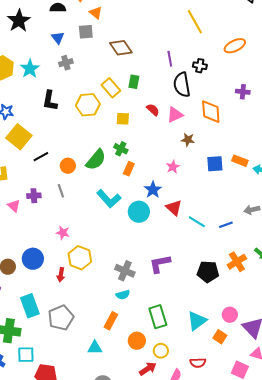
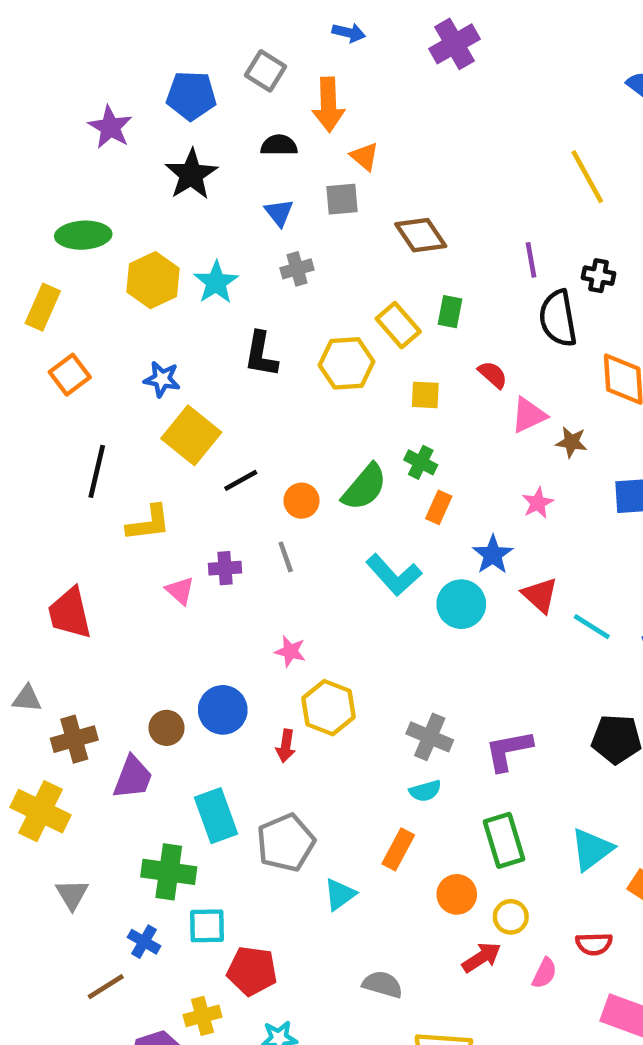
pink triangle: (175, 115) -> (529, 415), moved
purple L-shape: (160, 264) -> (508, 750), moved
cyan triangle: (95, 348) -> (340, 894), moved, turned -35

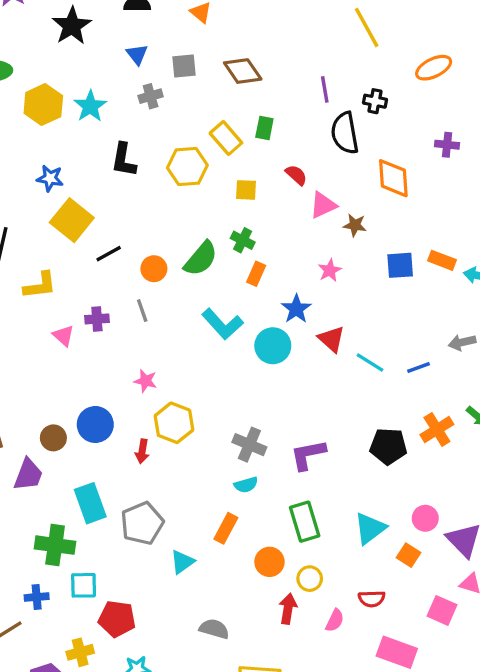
gray square: (342, 199) -> (184, 66), moved
blue cross: (144, 942) -> (37, 597), turned -35
red arrow: (481, 957) -> (288, 609), turned -48

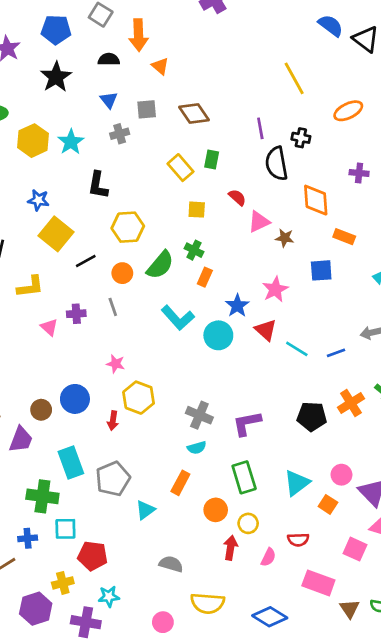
yellow hexagon: (187, 167) -> (128, 227), moved
orange rectangle: (442, 260) -> (344, 237), moved
pink star: (330, 270) -> (275, 289), moved, size x1.4

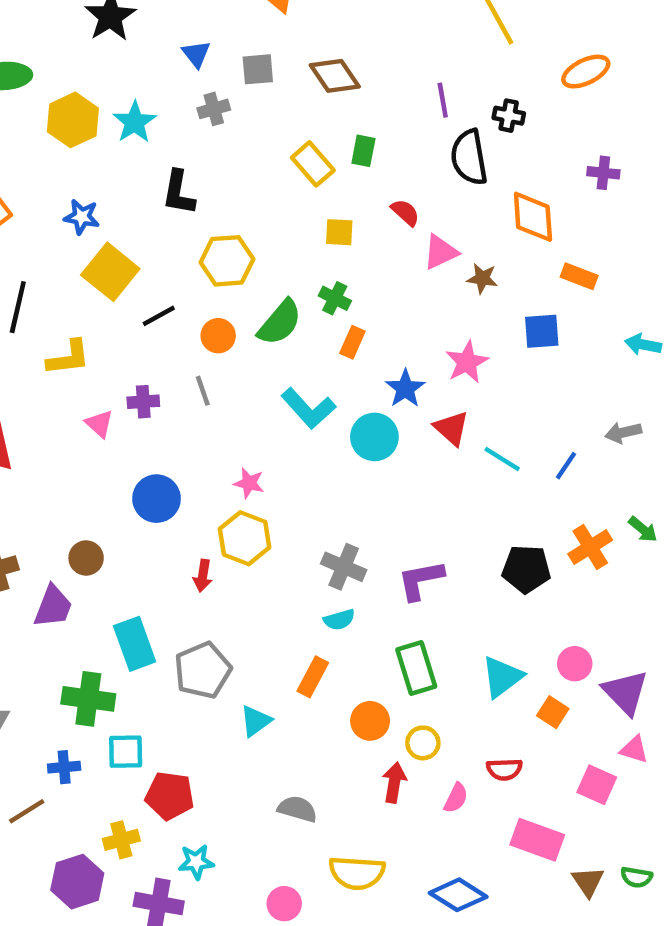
blue line: (336, 353) -> (566, 466), turned -36
pink star: (116, 364) -> (249, 483), moved
blue circle: (75, 399) -> (157, 499), moved

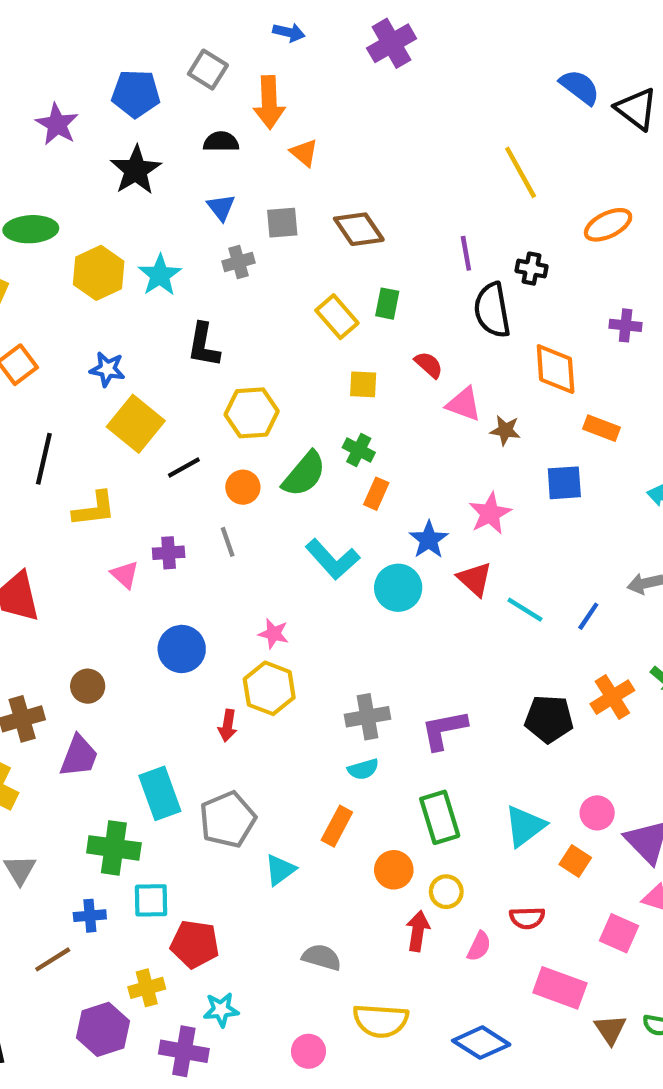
pink triangle: (440, 252) -> (464, 404), turned 45
brown circle: (86, 558) -> (88, 686), moved
gray cross: (344, 567) -> (368, 717), turned -33

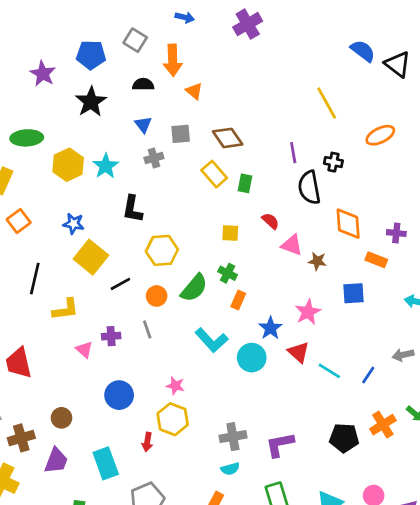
yellow rectangle: (337, 317) -> (214, 174), moved
purple cross: (626, 325) -> (396, 233), moved
cyan rectangle: (160, 793) -> (106, 463), moved

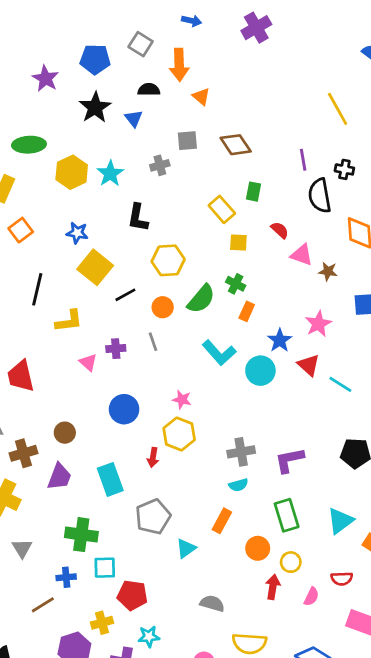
blue triangle: (143, 125) -> (134, 118), moved
yellow rectangle: (214, 174) -> (222, 209), moved

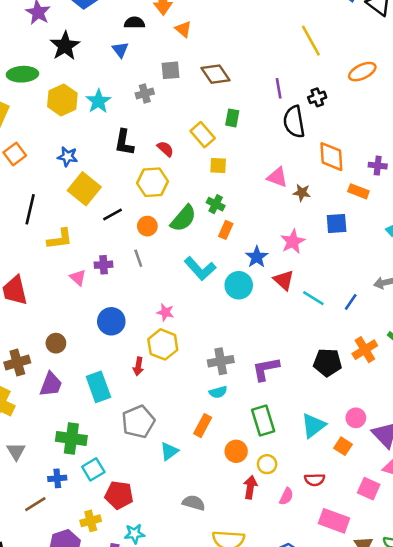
black star: (95, 107) -> (65, 46), moved
black cross: (344, 169) -> (317, 97), turned -30
red semicircle: (280, 230) -> (165, 149), moved
cyan square: (105, 568) -> (93, 469), turned -30

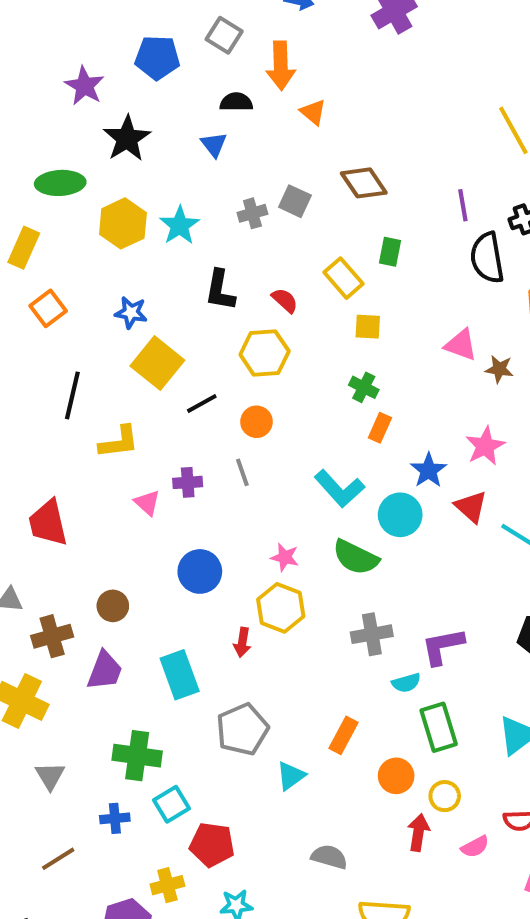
gray square: (171, 70) -> (295, 201), moved, turned 30
green semicircle: (183, 218) -> (356, 557), moved, turned 76
cyan semicircle: (218, 392) -> (406, 683), moved
pink semicircle: (286, 496) -> (475, 847), turned 36
brown line: (35, 504) -> (58, 859), moved

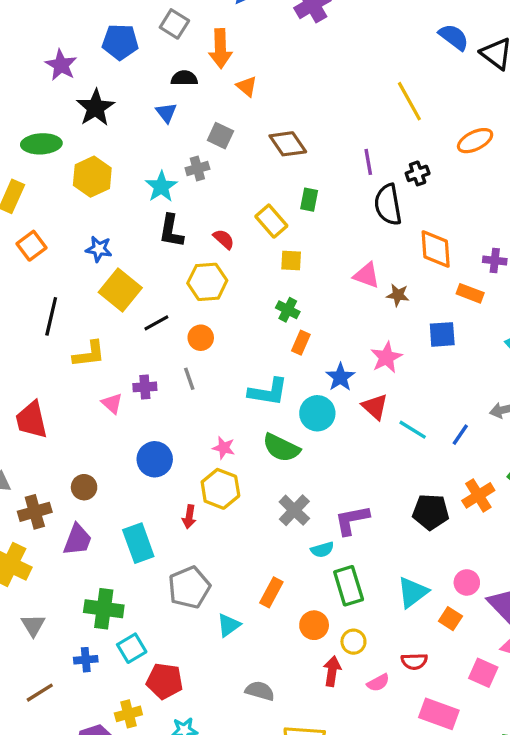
gray square: (295, 201) -> (220, 136), moved
cyan star: (180, 225) -> (161, 187), moved
cyan L-shape: (339, 489) -> (268, 392), turned -39
gray cross: (372, 634) -> (294, 510), turned -36

